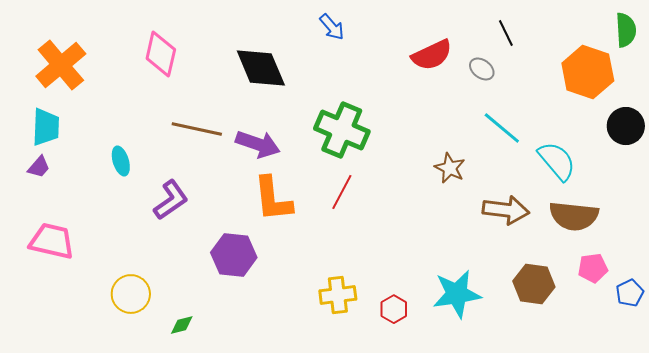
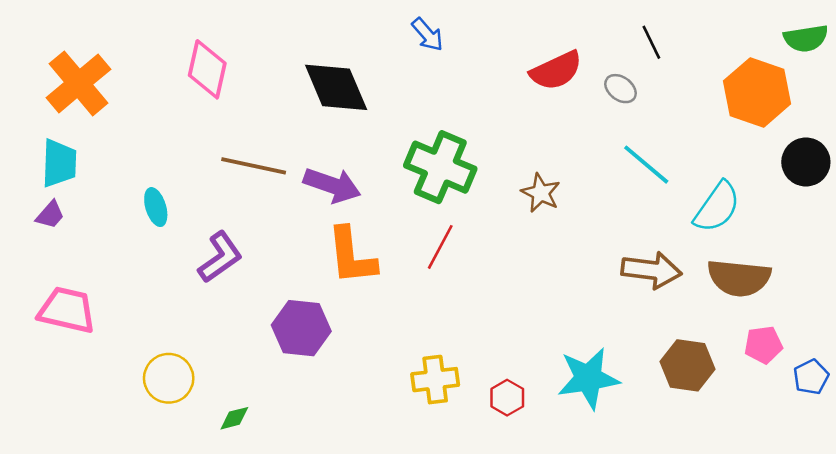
green semicircle: (626, 30) -> (806, 38), turned 84
cyan semicircle: (557, 161) -> (717, 207), turned 75
brown star: (450, 168) -> (541, 193), moved

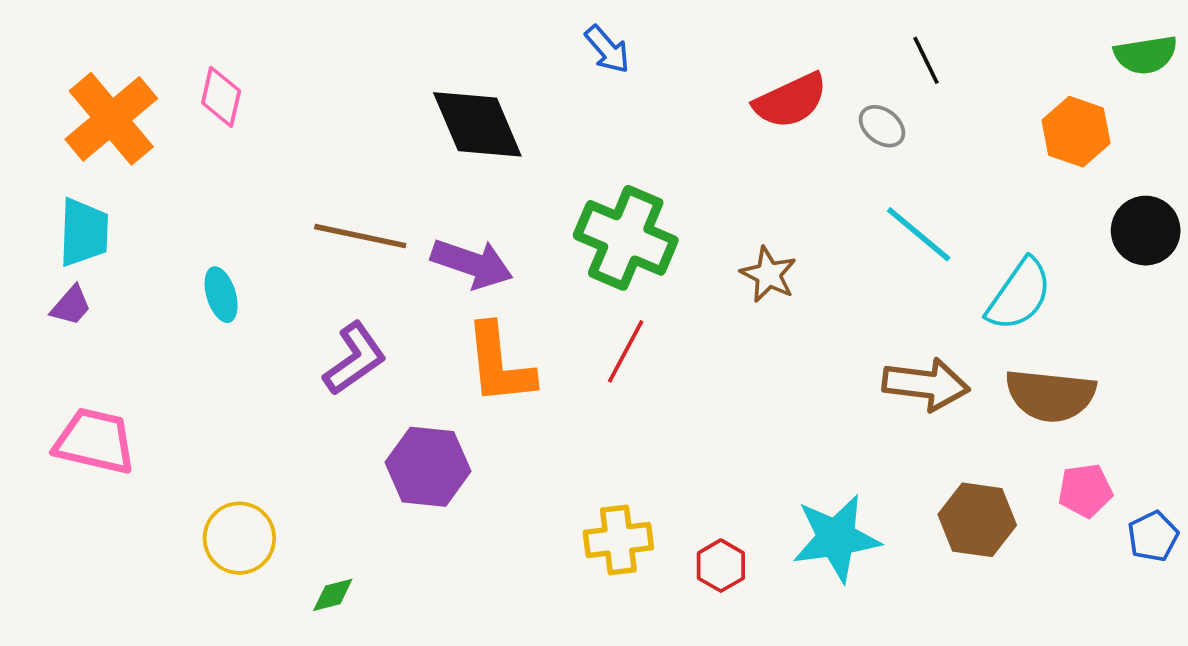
pink diamond: (207, 69) -> (221, 97), moved, size x0.7
orange hexagon: (757, 92) -> (1076, 132), size x0.7
purple L-shape: (220, 257) -> (355, 359), moved

